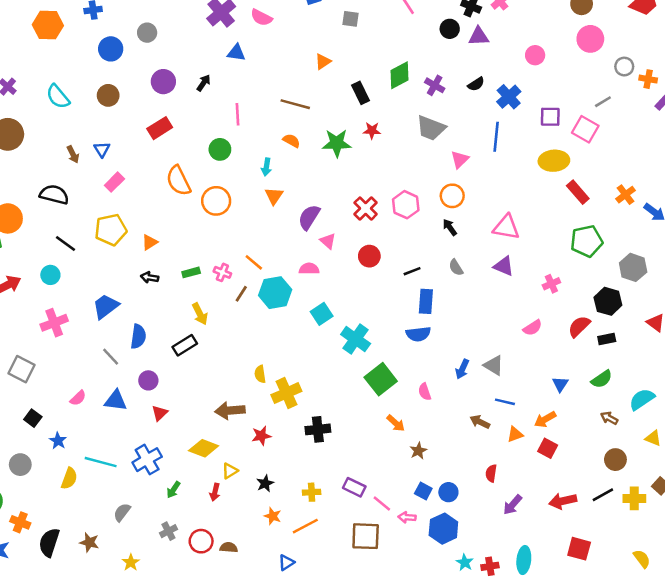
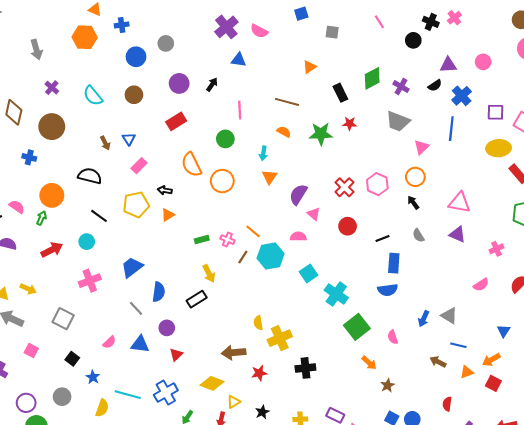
purple triangle: (479, 36) -> (448, 65), moved
black arrow: (150, 277) -> (165, 190), moved

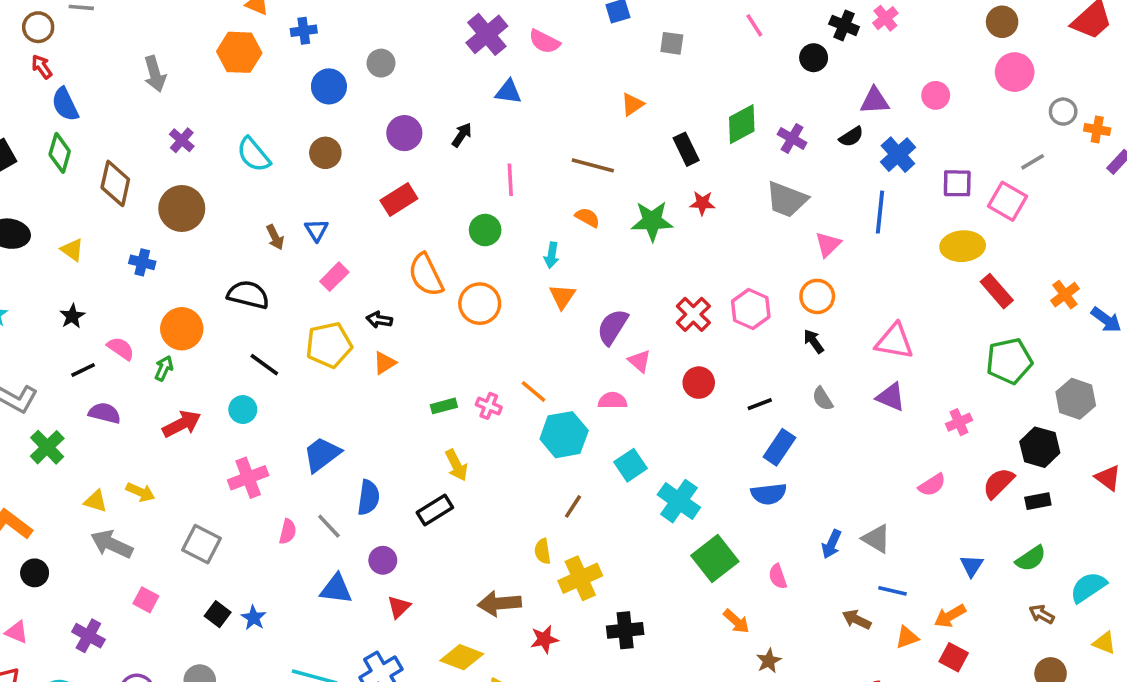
brown line: (243, 257) -> (573, 506), moved
blue rectangle: (394, 263) -> (779, 447), turned 30
pink semicircle: (109, 342) -> (288, 532), moved, turned -32
blue star: (93, 377) -> (254, 618), moved

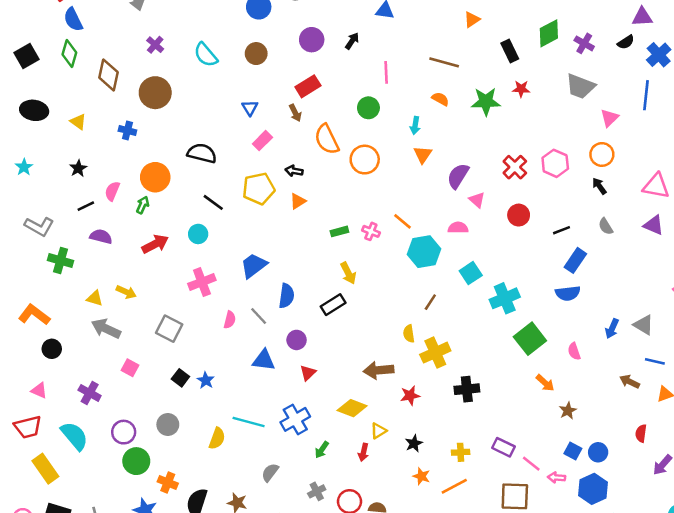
brown arrow: (275, 237) -> (295, 113), moved
pink semicircle: (121, 348) -> (112, 191), turned -102
green cross: (47, 447) -> (61, 260), turned -30
cyan cross: (679, 501) -> (505, 298), turned 32

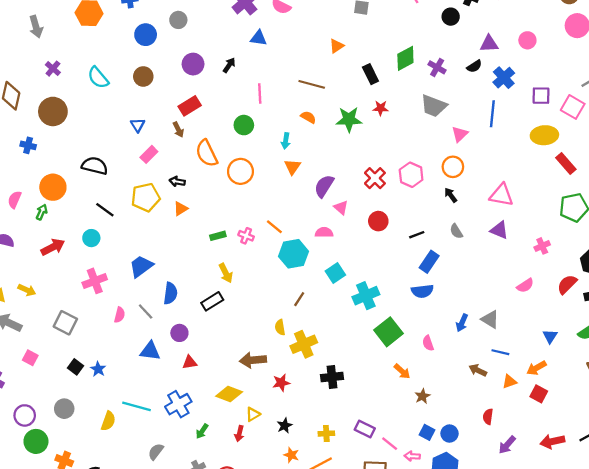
red triangle: (308, 373) -> (190, 362), turned 35

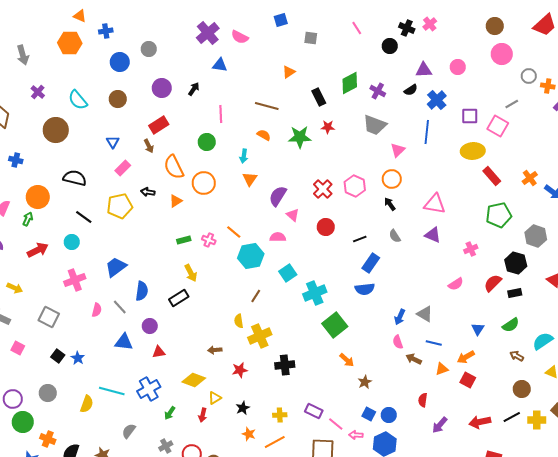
brown circle: (53, 111) -> (56, 130), moved
orange triangle: (181, 209) -> (176, 201), moved
pink semicircle: (428, 343) -> (398, 342), moved
brown arrow: (253, 360) -> (215, 350), size x0.6

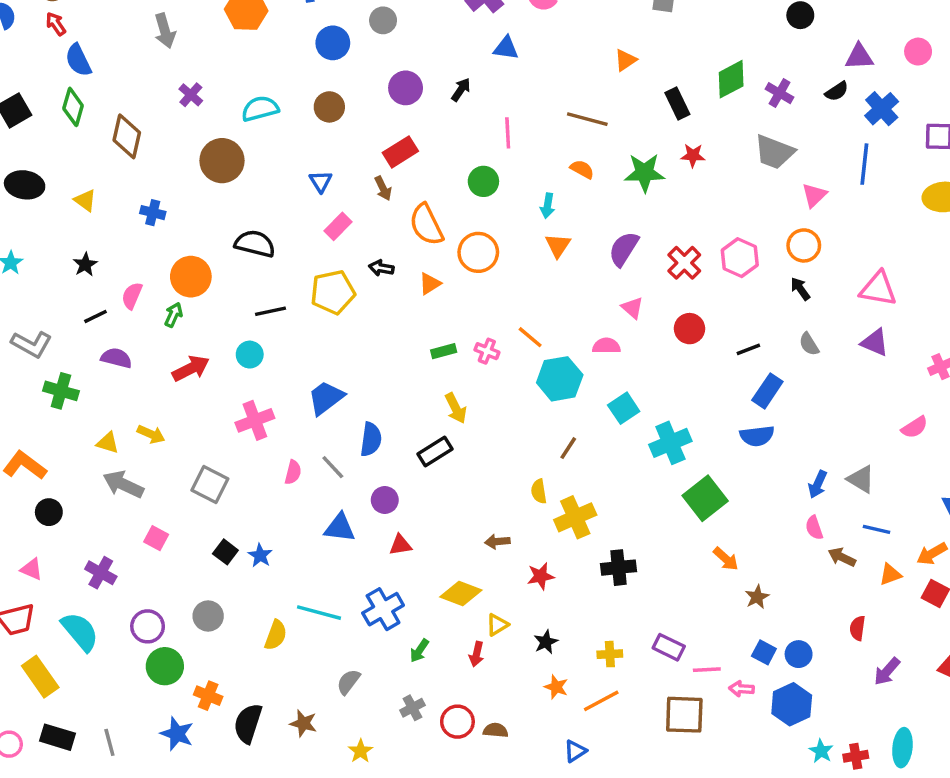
cyan semicircle: (78, 100) -> (260, 109), turned 115
purple semicircle: (278, 196) -> (624, 249), moved
black line: (84, 217) -> (270, 311), turned -48
pink line: (336, 424) -> (707, 670), turned -42

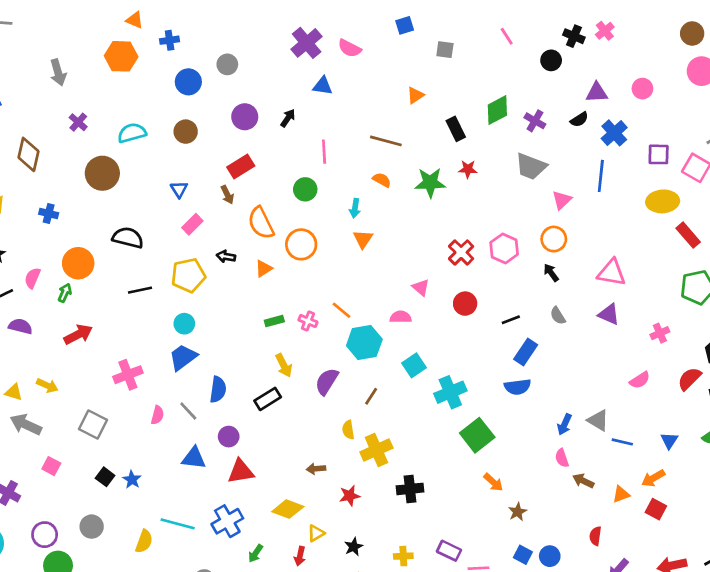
purple semicircle: (624, 249) -> (327, 381), moved
cyan circle: (250, 355) -> (184, 324), moved
blue line: (877, 529) -> (622, 442), moved
red triangle: (400, 545) -> (241, 471), size x1.5

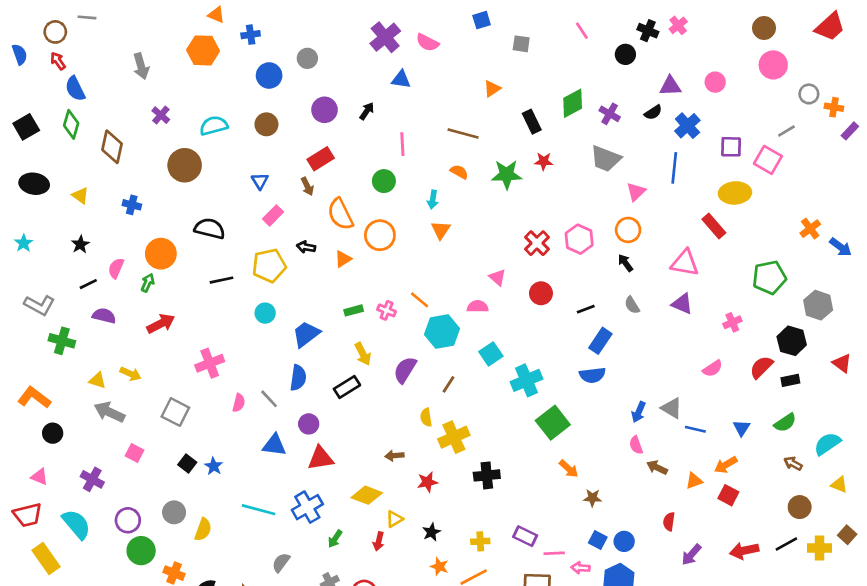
red rectangle: (688, 235) -> (714, 226), moved
blue trapezoid: (183, 357) -> (306, 334), moved
brown star: (517, 512) -> (592, 498), turned 30
yellow semicircle: (144, 541) -> (203, 530), moved

